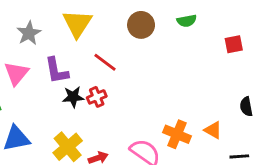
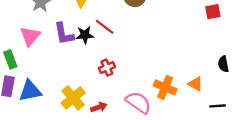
black star: (73, 97) -> (85, 35), moved
red cross: (97, 97) -> (107, 68), moved

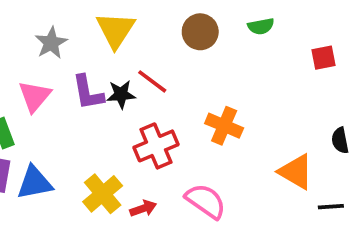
red cross: (107, 68) -> (156, 146), size x1.6
orange triangle: (195, 84) -> (296, 172), size x1.5
orange cross: (165, 87) -> (224, 126), moved

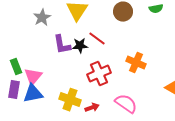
pink triangle: (35, 96) -> (33, 77), moved
yellow cross: (103, 194) -> (70, 100), turned -30

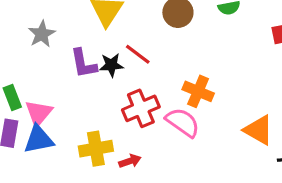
gray star: (42, 18) -> (42, 34), moved
yellow cross: (70, 100) -> (96, 149), turned -30
pink semicircle: (126, 104) -> (183, 122), moved

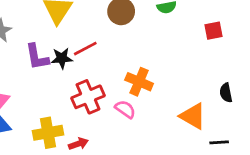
red line: (138, 54) -> (85, 49), turned -65
pink semicircle: (183, 122) -> (125, 109), size x0.7

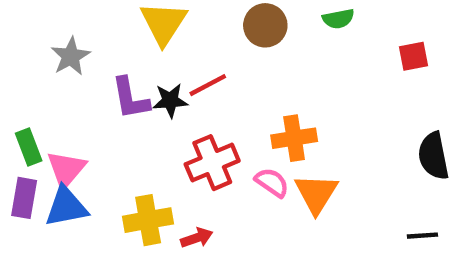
orange cross: (139, 82) -> (294, 138), turned -32
black semicircle: (226, 93) -> (433, 156), size x1.5
orange triangle: (193, 116) -> (316, 194), moved, turned 32

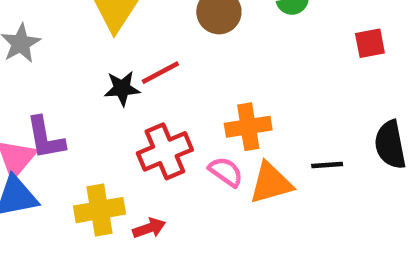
purple L-shape: (130, 98) -> (45, 138), moved
orange triangle: (316, 194) -> (271, 183), turned 42
black line: (422, 236) -> (327, 165), moved

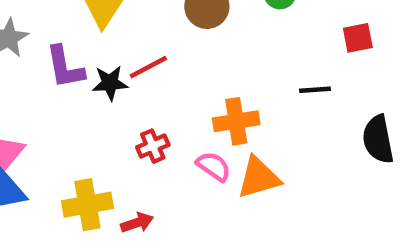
purple L-shape: (45, 138) -> (65, 67), moved
red cross: (165, 151) -> (153, 146), size x0.6
black line: (327, 165) -> (315, 90), moved

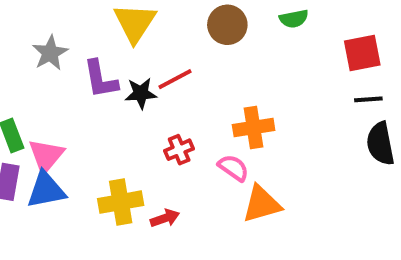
red square: (358, 38) -> (362, 53), size x1.4
black line: (315, 90) -> (368, 99), moved
orange triangle: (259, 178) -> (262, 204), moved

